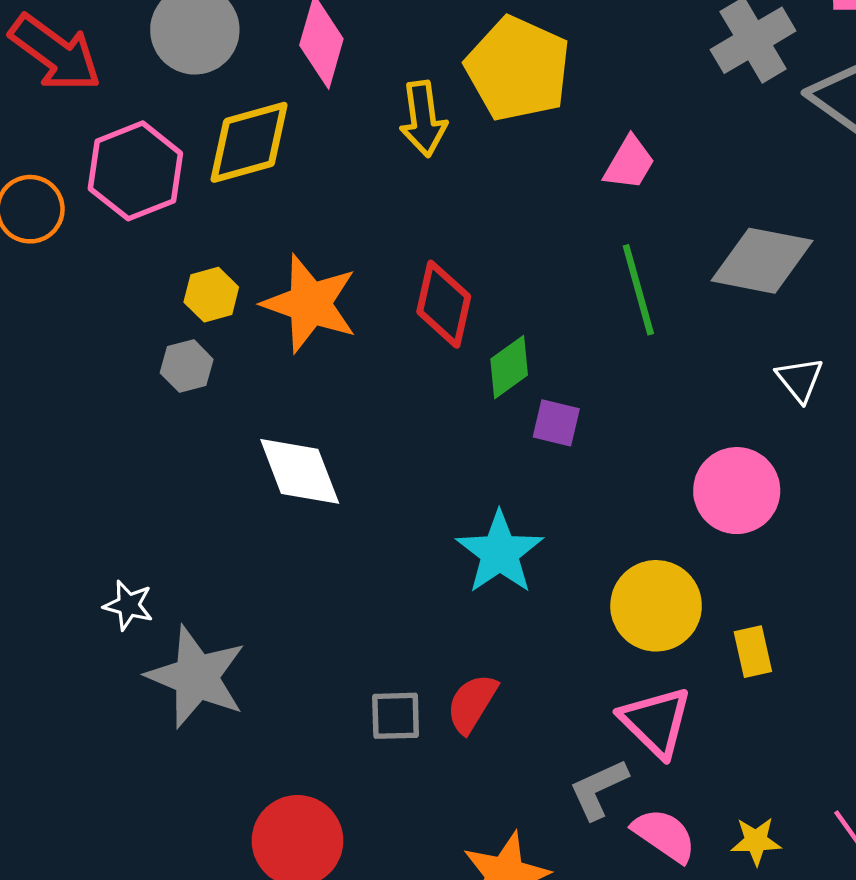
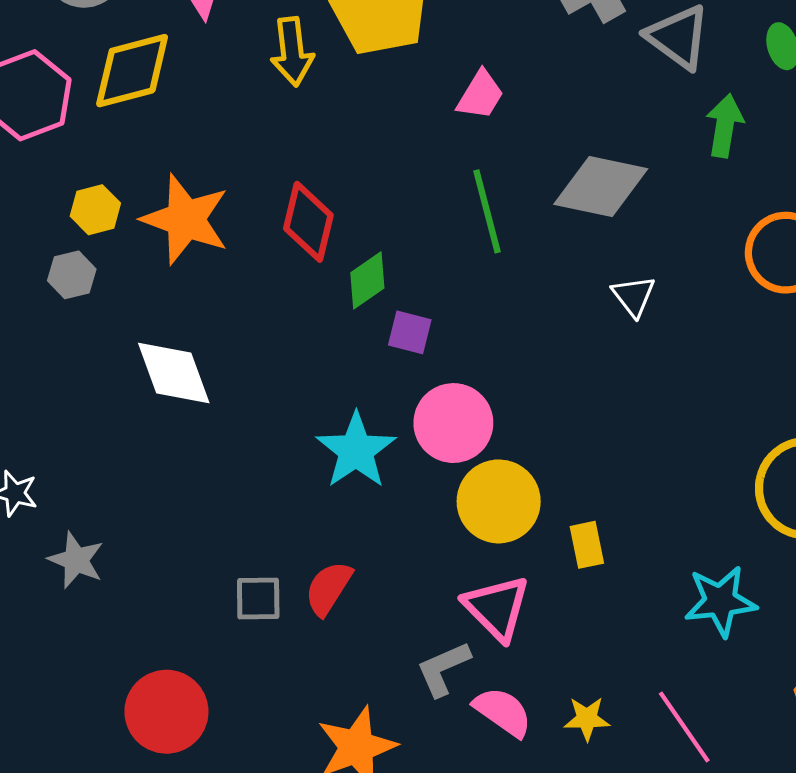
pink circle: (737, 491) -> (453, 423), moved
gray star: (196, 677) -> (76, 560), size x0.6

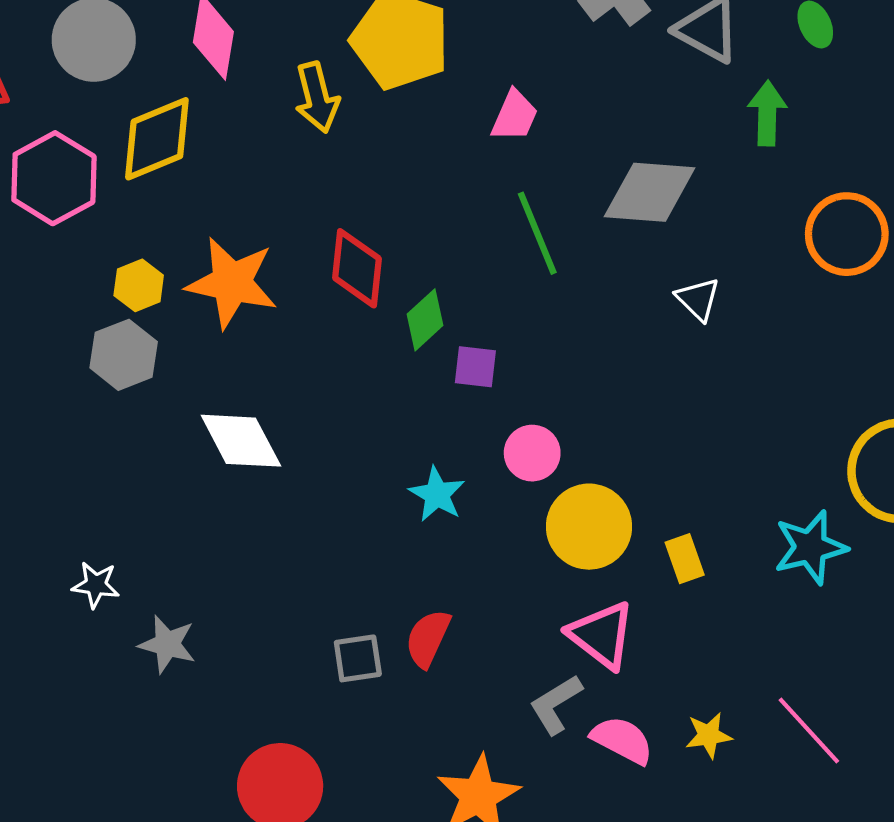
gray hexagon: (72, 275) -> (124, 355), size x1.4
pink circle: (453, 423) -> (532, 453), size x0.7
cyan star: (356, 450) -> (437, 494), size x0.7
cyan star: (720, 601) -> (810, 547), moved

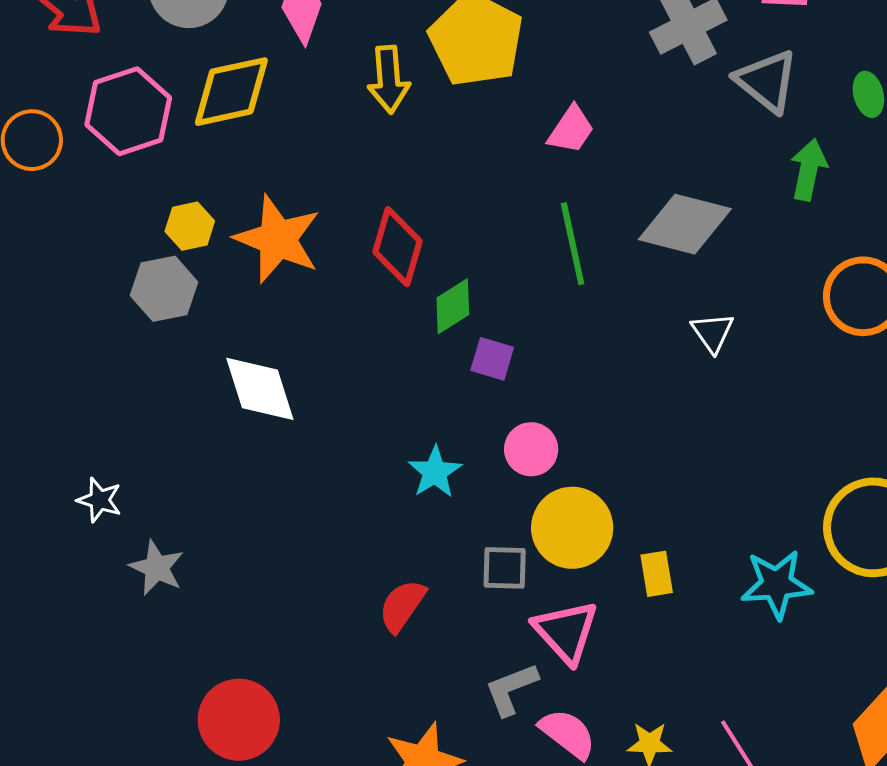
gray square: (358, 658) -> (505, 568), moved

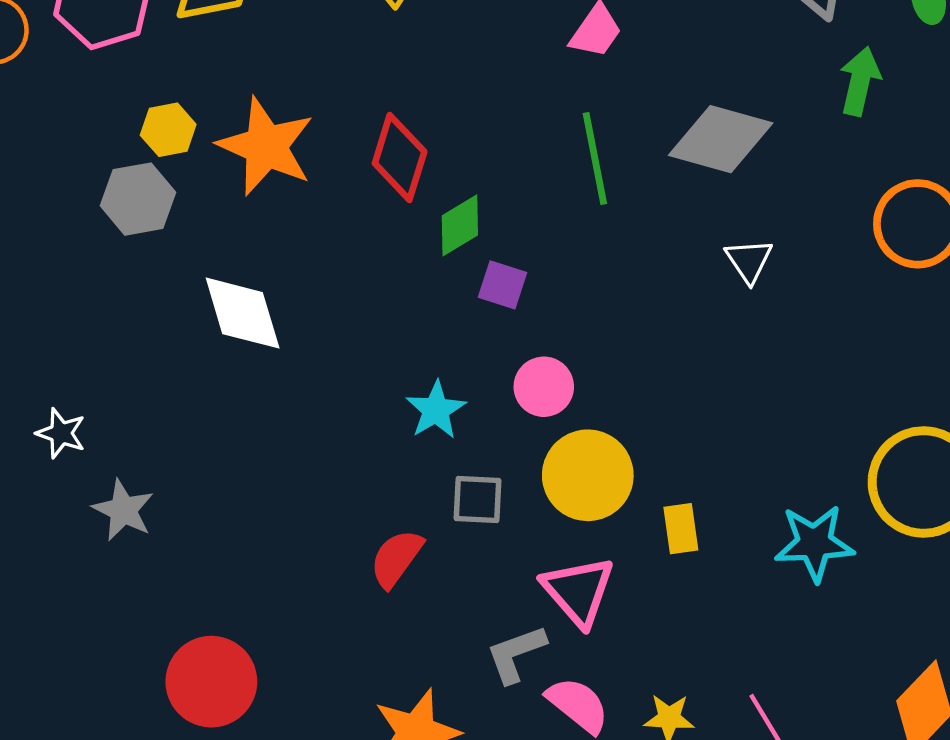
gray square: (505, 568) -> (478, 500), moved

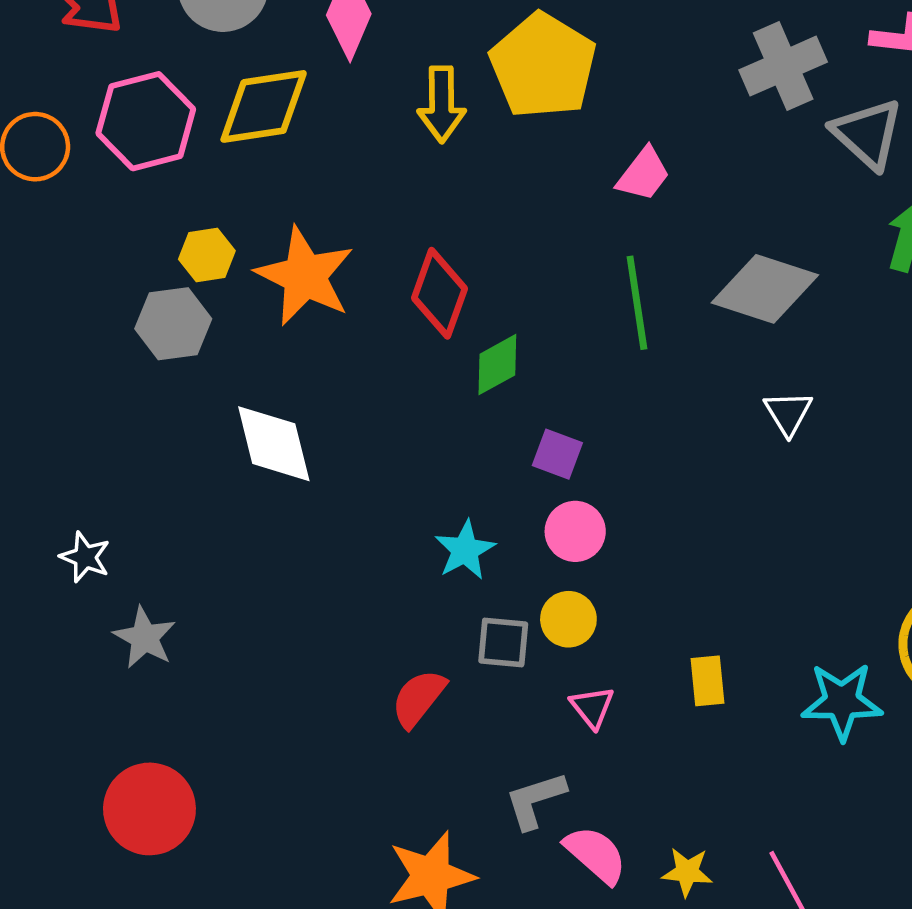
purple square: (503, 285) -> (557, 454), moved
yellow circle: (588, 475) -> (568, 619), moved, size x0.6
pink triangle: (578, 591) -> (592, 707), moved, size x0.6
red circle: (211, 682) -> (149, 809), moved

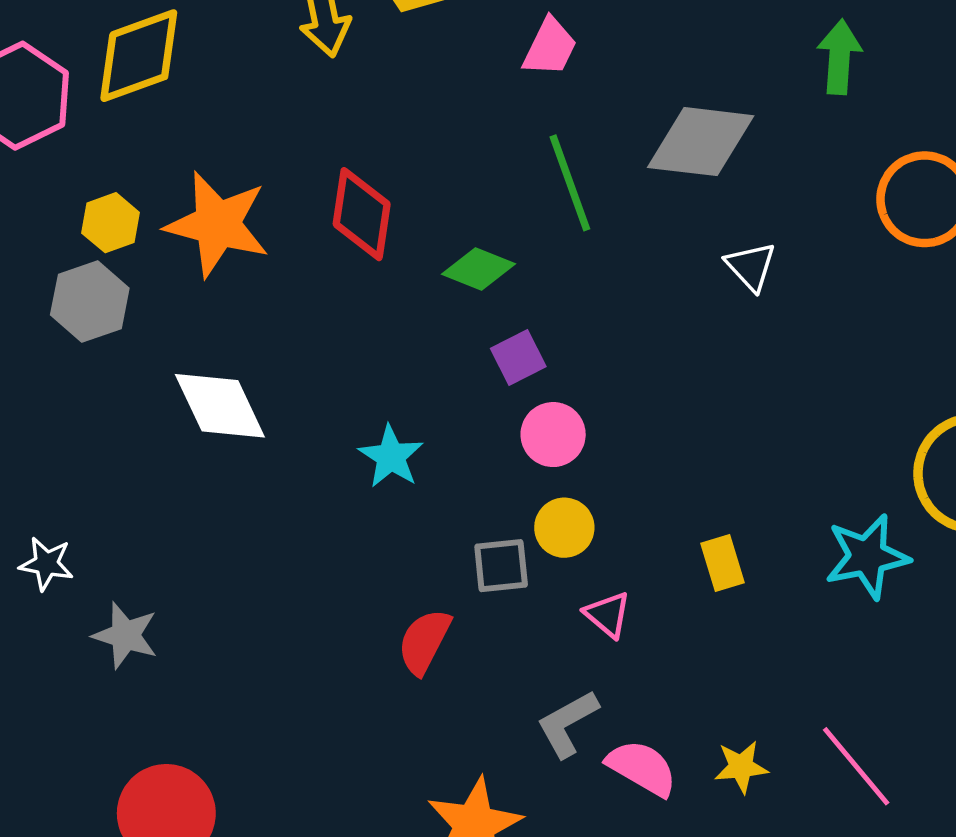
green diamond: (497, 365) -> (479, 269), moved, turned 62
purple square: (557, 454) -> (518, 358), turned -36
cyan star: (465, 550) -> (391, 457), moved

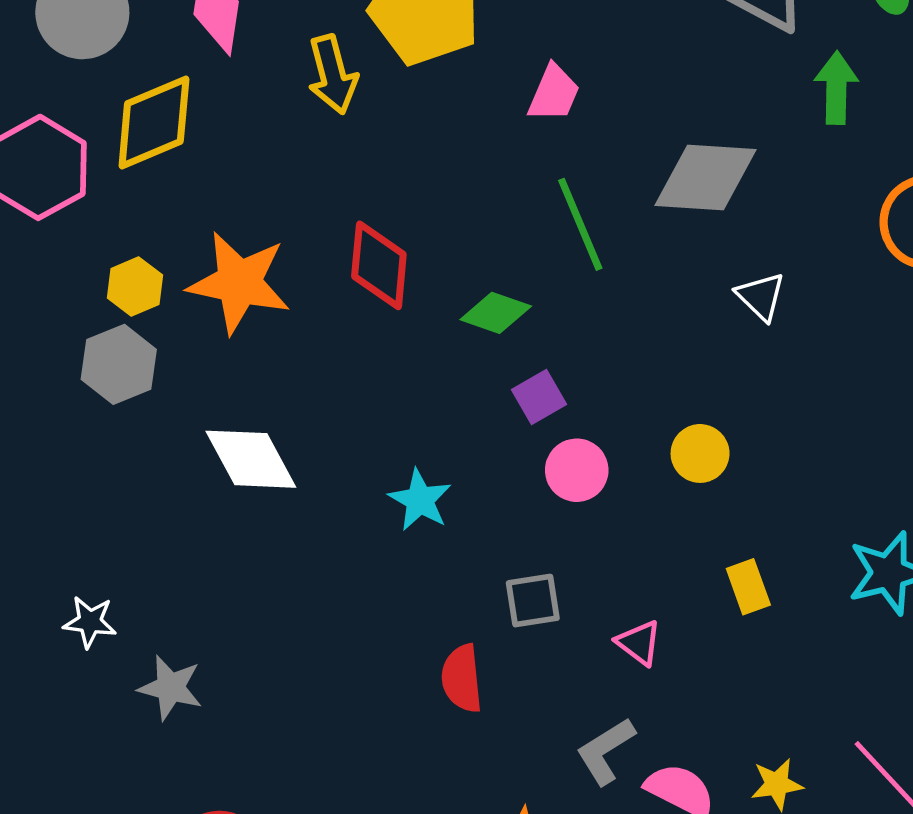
yellow circle: (564, 528) -> (700, 453), moved
red semicircle: (424, 642) -> (462, 678), turned -30

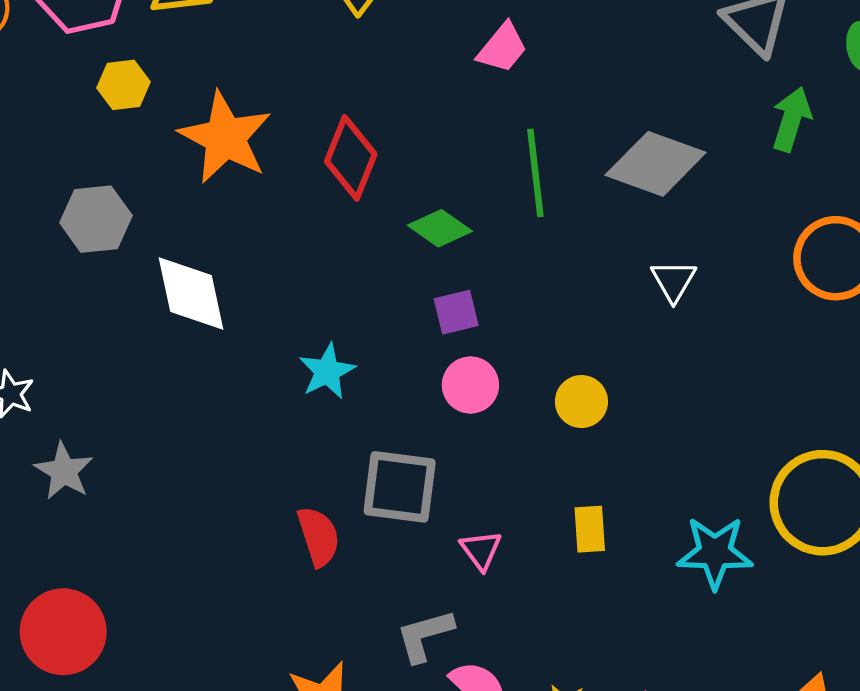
pink trapezoid: (554, 93) -> (502, 48), moved
yellow hexagon: (135, 286) -> (124, 85), moved
gray hexagon: (119, 364) -> (96, 219), moved
gray square: (533, 601) -> (400, 487), size x1.5
red semicircle: (462, 678) -> (319, 536), turned 152

